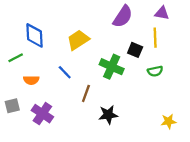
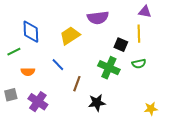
purple semicircle: (123, 16) -> (98, 18), moved, turned 50
green cross: (112, 67) -> (109, 68), moved

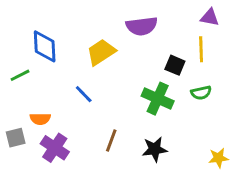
orange semicircle: (28, 72) -> (40, 119), moved
brown line: (77, 84) -> (111, 141), moved
black star: (97, 103) -> (155, 149), moved

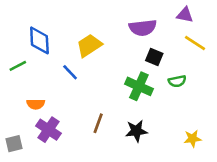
purple semicircle: (142, 26) -> (143, 28), moved
yellow line: (201, 49) -> (195, 43), moved, turned -55
blue line: (84, 94) -> (70, 72), moved
gray square: (16, 138) -> (14, 144), moved

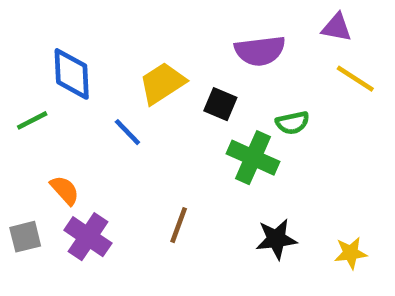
black square: (154, 57) -> (220, 104), moved
green semicircle: (177, 81) -> (293, 123), moved
orange semicircle: (36, 104) -> (65, 190), turned -132
black star: (136, 131) -> (276, 239), moved
gray square: (14, 144) -> (25, 237), moved

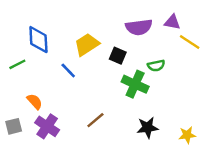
purple triangle: (337, 27) -> (172, 22), moved
brown line: (179, 225) -> (95, 120), turned 30

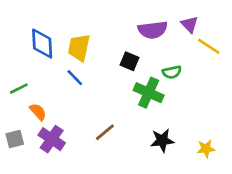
purple triangle: (172, 22) -> (190, 24), turned 35
yellow trapezoid: (87, 44) -> (79, 48), moved, turned -45
green line: (17, 64) -> (19, 89), moved

